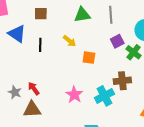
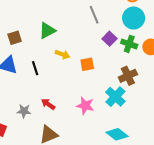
brown square: (41, 14) -> (15, 38), moved
green triangle: (82, 15) -> (47, 31), moved
red arrow: (34, 88) -> (48, 104), moved
gray star: (15, 92) -> (24, 111), moved

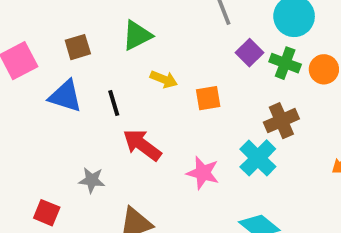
red arrow: (48, 104) -> (142, 145), moved, size x1.5

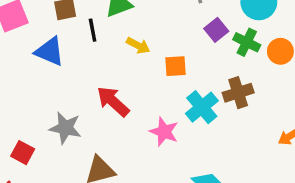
black line: (114, 103) -> (93, 30), moved
cyan cross: (258, 158) -> (202, 107), moved
gray star: (92, 180) -> (65, 128), size x1.4

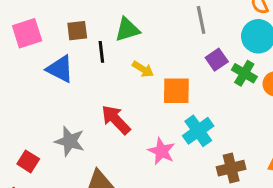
orange square: (176, 66) -> (176, 91), size x1.4
brown cross: (238, 93) -> (231, 168), moved

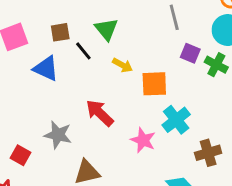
green triangle: (127, 29) -> (106, 29), turned -50
black line: (101, 52) -> (83, 51), turned -30
purple square: (217, 60) -> (190, 53), turned -30

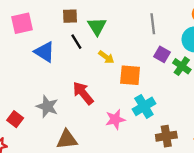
brown square: (60, 32) -> (70, 16), moved
pink star: (143, 140) -> (115, 119), turned 30

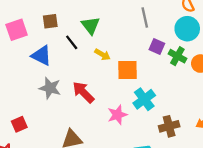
brown square: (70, 16) -> (50, 21), moved
gray star: (47, 106) -> (50, 88), moved
red square: (15, 119) -> (19, 124), turned 35

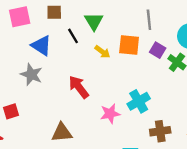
orange square: (128, 70) -> (129, 45), moved
gray star: (50, 88) -> (31, 75), moved

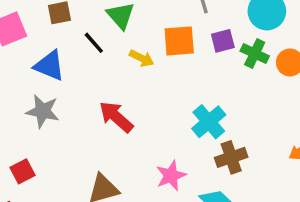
purple square: (158, 50) -> (223, 41), turned -35
pink star: (110, 114) -> (171, 176), moved
brown cross: (160, 131) -> (231, 157), moved

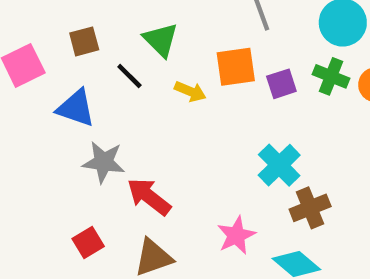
purple square: (223, 41) -> (281, 84), moved
gray star: (43, 111) -> (104, 162), moved
red arrow: (116, 117) -> (149, 197), moved
red square: (23, 171) -> (88, 243), moved

